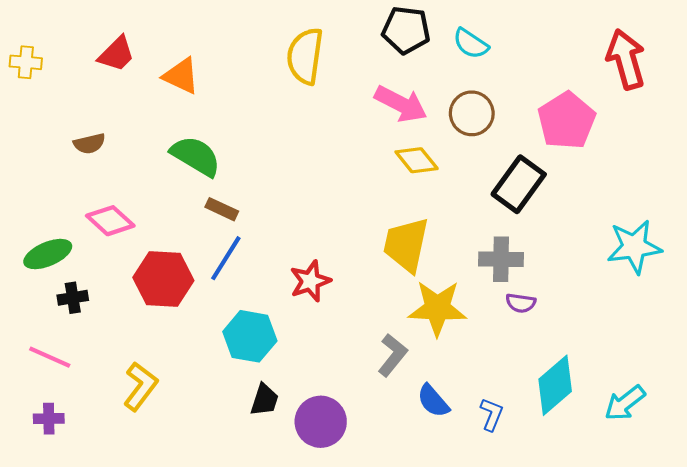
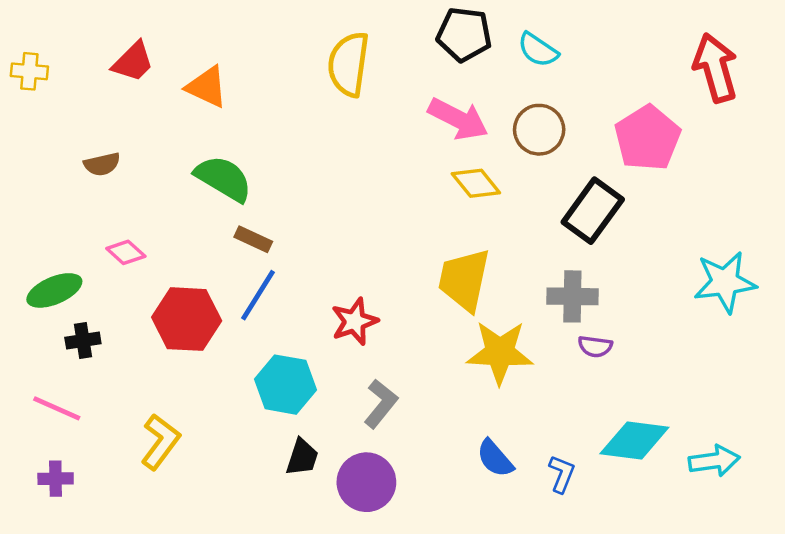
pink diamond: (110, 221) -> (126, 252), size x0.7
gray L-shape: (393, 355) -> (381, 404), moved
cyan diamond: (555, 385) -> (634, 441), turned 48
cyan arrow: (625, 403) -> (714, 461), turned -150

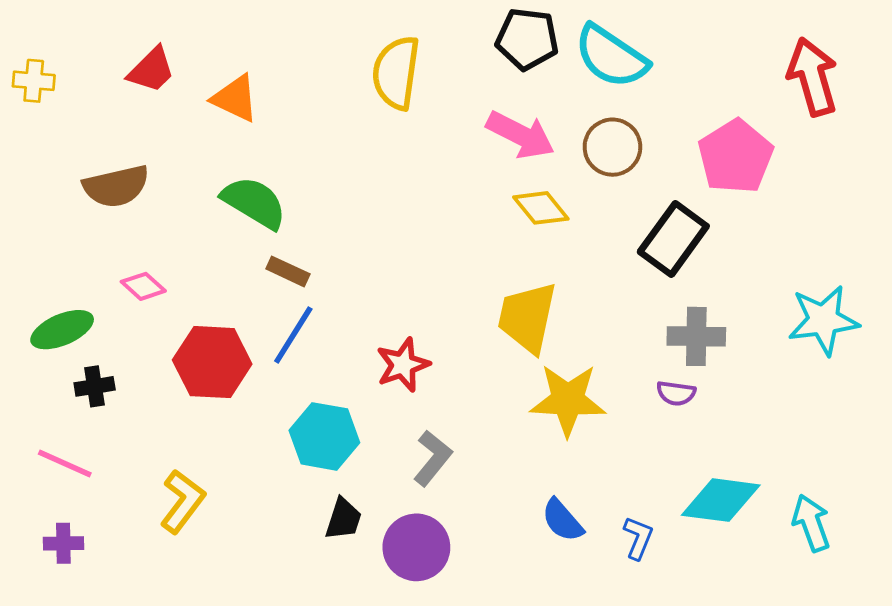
cyan semicircle: (538, 50) -> (611, 56), size x1.6
brown semicircle: (102, 164) -> (116, 186), size x1.6
gray cross: (572, 296) -> (696, 336), moved
cyan arrow: (714, 461) -> (811, 523), turned -102

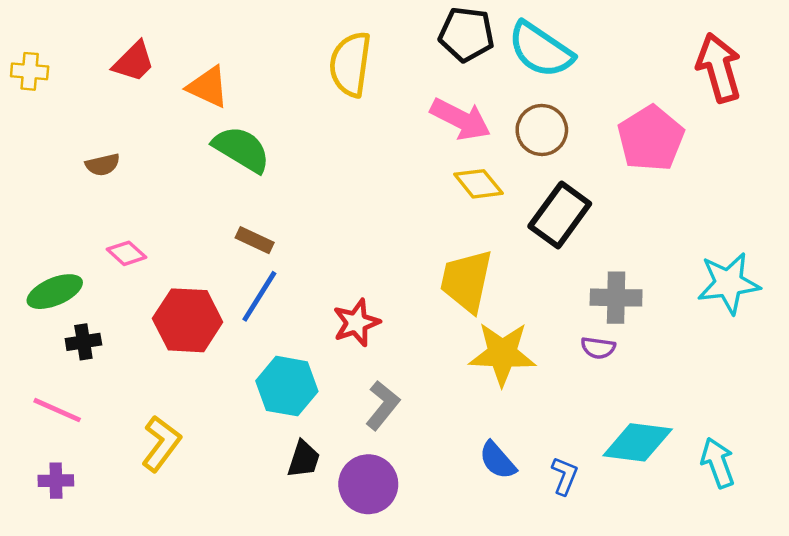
brown semicircle: (116, 186) -> (103, 165), size x0.6
green semicircle: (254, 203) -> (241, 149), moved
black rectangle: (673, 239) -> (560, 215), moved

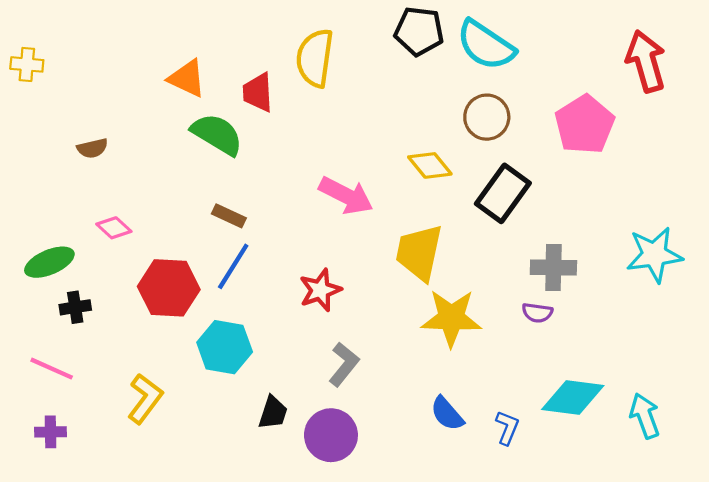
red trapezoid: (134, 62) -> (258, 92), moved, turned 132
pink arrow: (460, 119) -> (346, 196), moved
cyan hexagon: (287, 386) -> (225, 347), moved

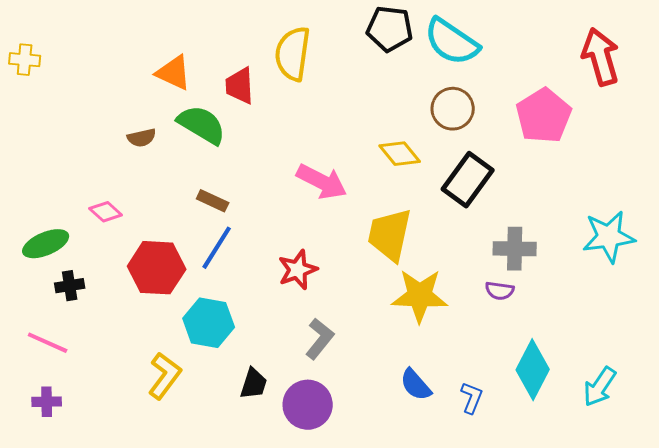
brown semicircle: (92, 148) -> (142, 138), moved
cyan diamond: (573, 398) -> (533, 370), turned -70
yellow L-shape: (145, 399) -> (165, 376), moved
cyan arrow: (645, 416) -> (600, 387), turned -126

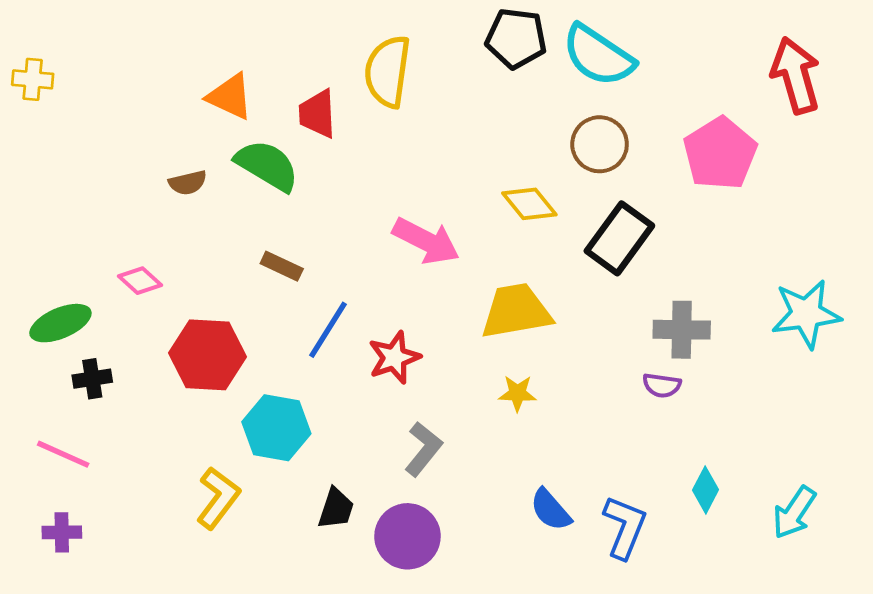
yellow trapezoid: (390, 235) -> (516, 311), turned 68
blue line: (217, 248) -> (328, 330), moved
yellow star: (420, 296) -> (517, 393), moved, size x0.5
cyan diamond: (533, 370) -> (706, 490), size x0.6
blue L-shape: (472, 398) -> (625, 527), size x1.5

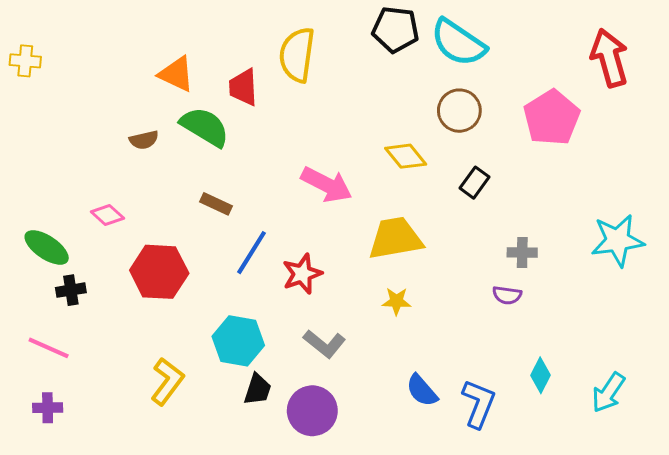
black rectangle: (619, 238) -> (475, 183), size x0.6
green ellipse: (60, 323) -> (47, 247), turned 57
gray cross: (682, 330) -> (522, 253), size x0.7
cyan hexagon: (276, 428) -> (238, 341), moved
gray L-shape: (423, 449) -> (324, 344), turned 90

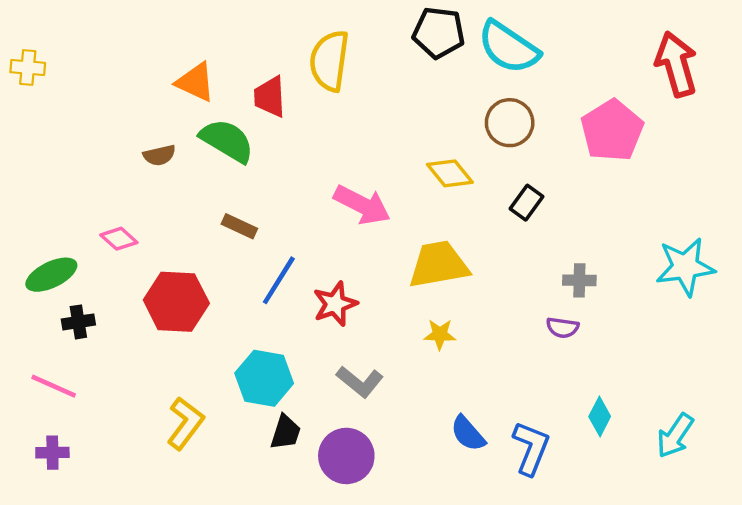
green ellipse: (47, 247) -> (51, 275), turned -60

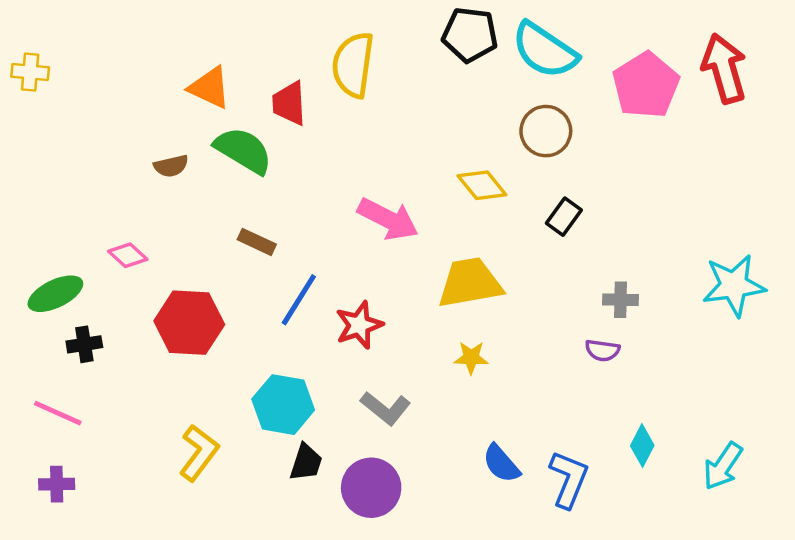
pink pentagon: (612, 131) -> (646, 85), moved

